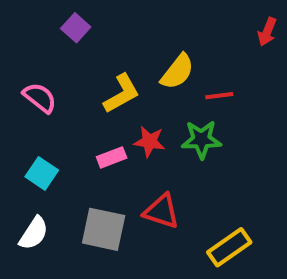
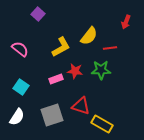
red arrow: (267, 32) -> (126, 22), moved
gray square: (104, 229) -> (52, 115), turned -30
yellow rectangle: (229, 247) -> (102, 124), moved, turned 65

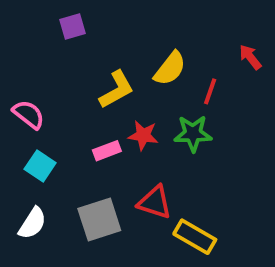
purple square: (38, 14) -> (73, 26), turned 32
red arrow: (126, 22) -> (250, 57), moved, turned 120
red line: (110, 48) -> (210, 91), turned -64
pink semicircle: (20, 49) -> (29, 114), moved

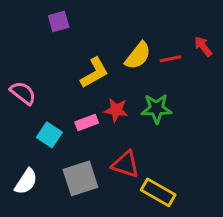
red line: (210, 91) -> (171, 59), moved, turned 60
cyan square: (40, 166) -> (49, 135), moved

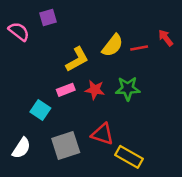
pink semicircle: (23, 93) -> (19, 32), moved
pink rectangle: (87, 122) -> (66, 90), moved

